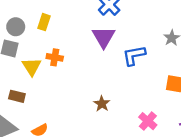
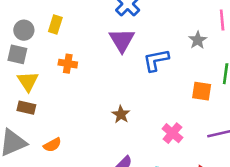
yellow triangle: (32, 67) -> (28, 81), moved

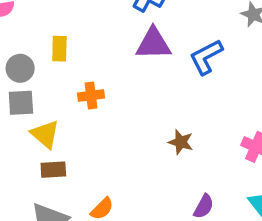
purple triangle: (122, 40) -> (153, 44), turned -44

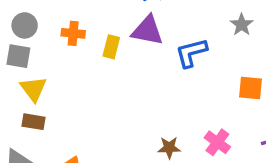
yellow rectangle: (59, 49) -> (111, 47), moved
orange cross: (91, 95) -> (73, 33), moved
brown star: (181, 142) -> (169, 148), moved, turned -30

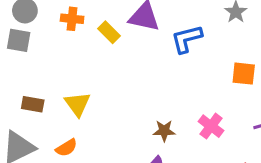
yellow rectangle: (111, 47) -> (109, 32), turned -60
yellow triangle: (33, 89) -> (77, 104), moved

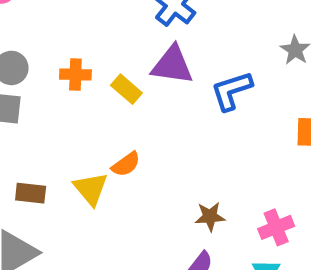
pink cross: (211, 126) -> (276, 227), moved, turned 35
orange semicircle: (66, 148) -> (126, 164), moved

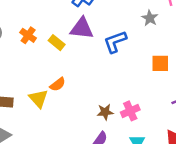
orange cross: (75, 74) -> (28, 35), turned 35
pink cross: (276, 227) -> (130, 111), moved

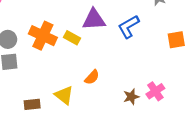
orange cross: (28, 35) -> (43, 36), size x1.6
orange semicircle: (58, 84) -> (92, 77), moved

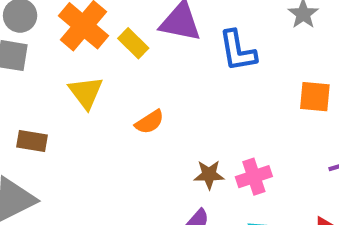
blue L-shape: (129, 27) -> (238, 51), turned -85
yellow triangle: (64, 95) -> (86, 92), moved

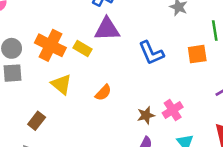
blue L-shape: (238, 51) -> (151, 53), moved
brown rectangle: (32, 141) -> (37, 121), turned -48

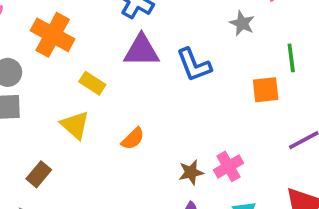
orange cross: (50, 45) -> (53, 35), moved
yellow rectangle: (82, 49) -> (92, 83), moved
blue L-shape: (151, 53) -> (194, 65), moved

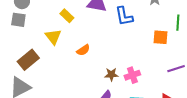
brown rectangle: (39, 174) -> (28, 60), size x1.5

